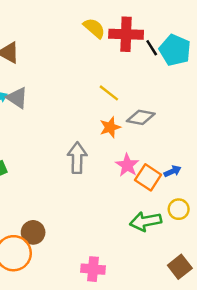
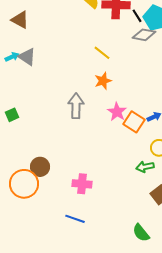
gray diamond: (141, 117) -> (144, 35), moved
green arrow: (146, 221) -> (145, 167), moved, size x0.7
pink cross: (93, 269) -> (82, 184), moved

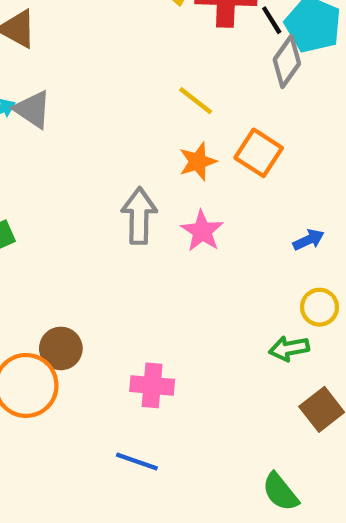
gray diamond: (144, 35) -> (287, 62), turned -65
pink star: (117, 112) -> (202, 231), moved
orange square: (134, 122) -> (259, 153), moved

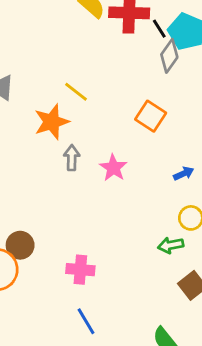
yellow line: (196, 101) -> (76, 92), moved
orange star: (198, 162) -> (52, 122), moved, size x1.4
gray arrow: (139, 216) -> (72, 158), size x0.7
blue line: (137, 462) -> (86, 321), moved, turned 40

